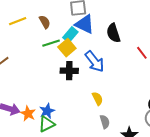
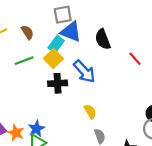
green line: (51, 43) -> (24, 61), moved

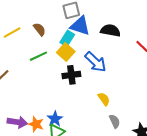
black semicircle: (103, 39) -> (110, 30), turned 126

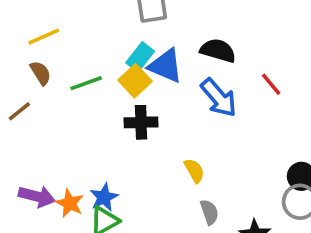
blue triangle: (80, 26) -> (166, 66), moved
brown semicircle: (40, 29) -> (41, 73), moved
blue arrow: (96, 62) -> (219, 98), moved

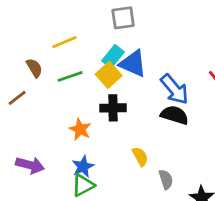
yellow line: (44, 37) -> (64, 42), moved
black semicircle: (218, 51) -> (174, 115), moved
yellow semicircle: (194, 171) -> (140, 157), moved
orange star: (70, 203) -> (80, 129), moved

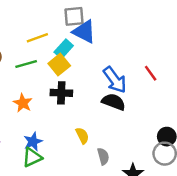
yellow line: (64, 42) -> (37, 38), moved
blue triangle: (133, 64) -> (84, 32), moved
orange star: (80, 129) -> (23, 103), moved

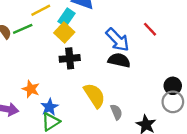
green line: (26, 64) -> (23, 29), moved
orange star: (23, 103) -> (31, 89), moved
yellow semicircle: (82, 136) -> (94, 95), size x1.6

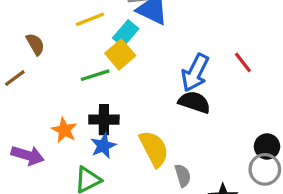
green line: (23, 29) -> (95, 75), moved
blue arrow: (118, 40) -> (195, 73), turned 65
black cross: (70, 58) -> (104, 120), moved
blue star: (49, 107) -> (103, 146), moved

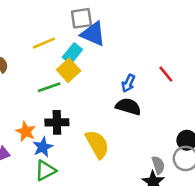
blue arrow: (195, 73) -> (128, 83), size x0.6
blue star: (103, 146) -> (43, 147), moved
gray semicircle: (183, 176) -> (158, 165), moved

